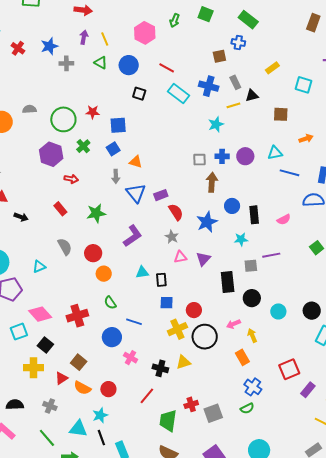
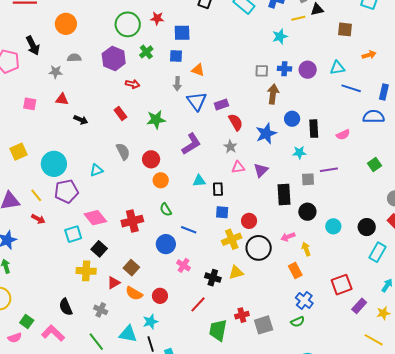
gray semicircle: (29, 109) -> (74, 58), moved
blue square: (113, 149) -> (176, 56), turned 32
black semicircle: (15, 405) -> (66, 307), turned -114

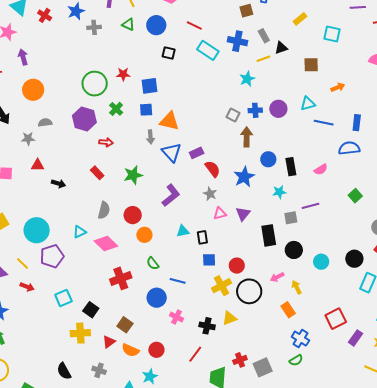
orange triangle: (198, 70) -> (169, 121), size x1.5
gray square: (262, 71) -> (233, 115), turned 32
gray semicircle: (123, 151) -> (104, 210), turned 48
pink diamond: (95, 218) -> (106, 243), moved

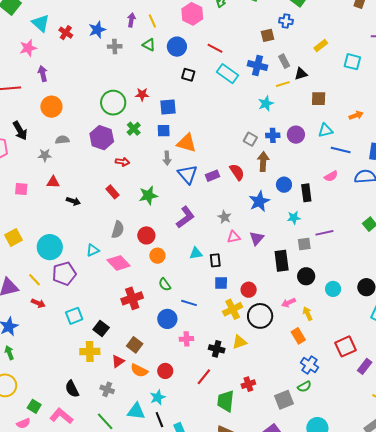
brown square: (311, 65) -> (319, 99), moved
red semicircle: (213, 169) -> (237, 172), moved
pink semicircle: (321, 169) -> (331, 176), moved
pink cross: (177, 317) -> (186, 339), turned -32
gray square: (263, 367) -> (284, 400), moved

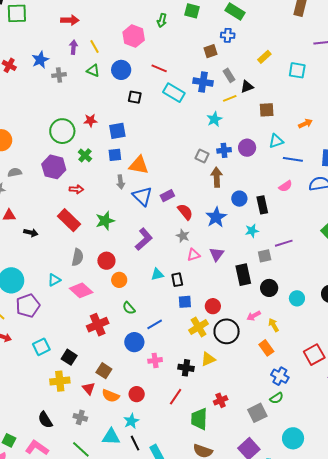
red semicircle: (237, 172) -> (185, 212), moved
red rectangle: (112, 192) -> (69, 220), size x1.6
blue line: (189, 303) -> (155, 324), turned -42
red triangle: (118, 361) -> (89, 388), turned -32

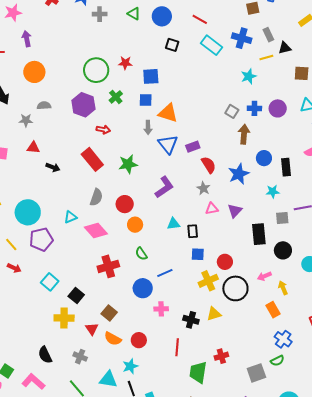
cyan square: (41, 347) -> (50, 282), turned -30
red line: (176, 397) -> (177, 347), turned -36

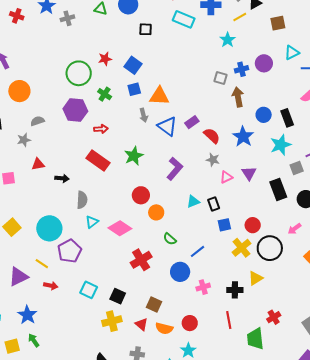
blue square: (151, 76) -> (133, 65), turned -36
cyan star: (273, 192) -> (281, 145), size x1.5
gray semicircle: (96, 197) -> (82, 200), moved

